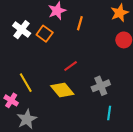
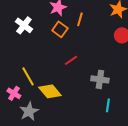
orange square: (45, 34) -> (60, 29), moved
gray cross: (101, 86) -> (100, 79), turned 30
yellow diamond: (62, 90) -> (50, 91), moved

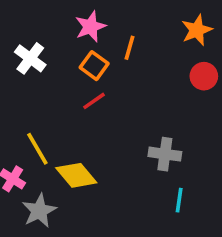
red line: (71, 60) -> (94, 101), moved

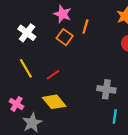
pink star: (91, 27) -> (62, 14), turned -30
red line: (94, 101) -> (53, 75), moved
yellow line: (37, 149) -> (26, 68), moved

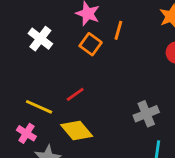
yellow line: (26, 68) -> (39, 107), moved, turned -36
gray cross: (106, 89) -> (146, 114), turned -30

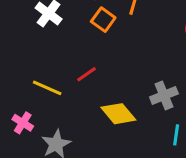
yellow diamond: (77, 131) -> (118, 114), moved
pink cross: (26, 133) -> (23, 123), moved

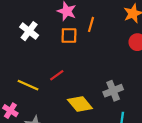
orange square: (103, 20) -> (69, 36), turned -35

